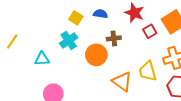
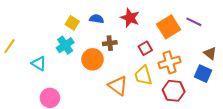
red square: (150, 31) -> (145, 48), moved
cyan triangle: (42, 59) -> (39, 63), turned 35

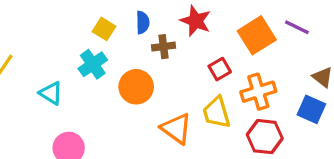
blue semicircle: (97, 19) -> (143, 22), turned 80
brown cross: (110, 43) -> (163, 47), moved

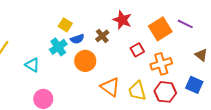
blue semicircle: (143, 22) -> (77, 39), moved, turned 72
brown cross: (163, 47) -> (102, 36), turned -32
blue square: (311, 109) -> (194, 85), moved
yellow trapezoid: (217, 112) -> (137, 91), moved

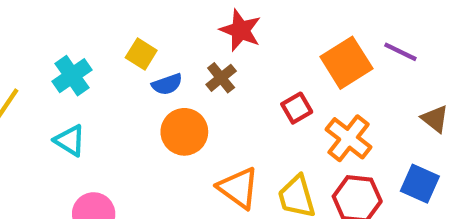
red star: (122, 20) -> (241, 30), moved
cyan cross: (58, 47) -> (72, 76), moved
orange cross: (161, 64) -> (349, 138), turned -35

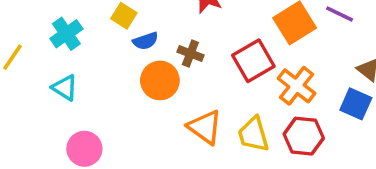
brown cross: (221, 78) -> (190, 53), moved, turned -30
red square: (297, 108) -> (253, 61), size x1.6
blue square: (420, 184) -> (356, 104), moved

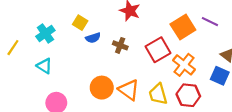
orange circle: (160, 80) -> (102, 88), moved

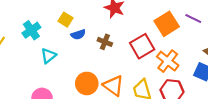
cyan triangle: (44, 66) -> (48, 56), moved, turned 49

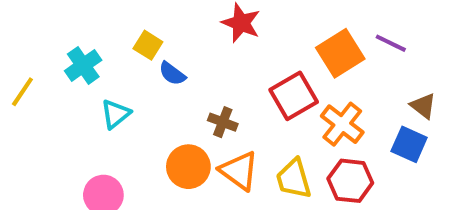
blue semicircle: (78, 34) -> (172, 74), turned 56
brown cross: (105, 42) -> (223, 122), moved

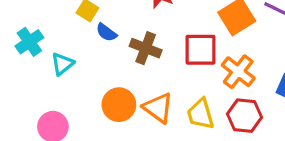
cyan cross: (83, 65) -> (29, 42), moved
red square: (294, 96) -> (201, 50), turned 30
brown cross: (223, 122) -> (146, 48), moved, size x1.4

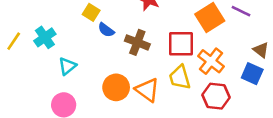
cyan triangle: (62, 64) -> (67, 66), moved
yellow trapezoid: (201, 114) -> (180, 77), moved

